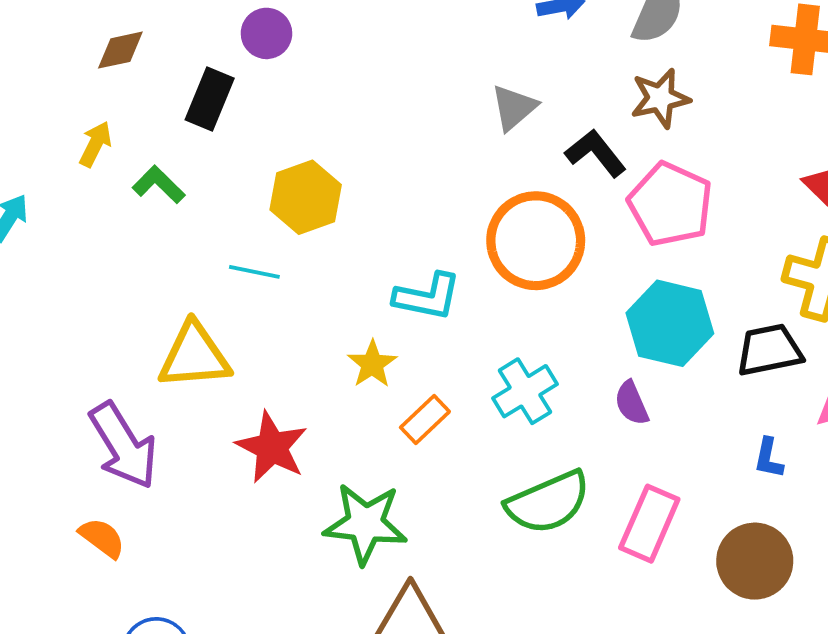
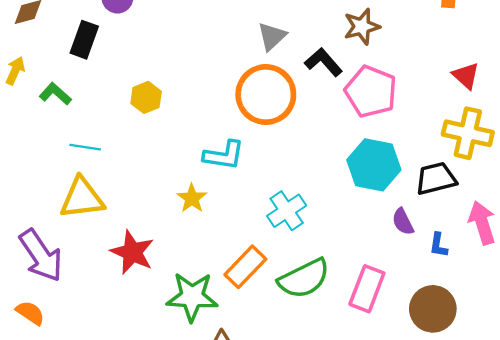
yellow hexagon: (306, 197) -> (146, 97), size x0.7
orange circle: (536, 241) -> (266, 95), moved
cyan line: (254, 272) -> (85, 147), moved
purple semicircle: (632, 403) -> (403, 222), moved
orange rectangle: (425, 419) -> (245, 267), moved, size x1.4

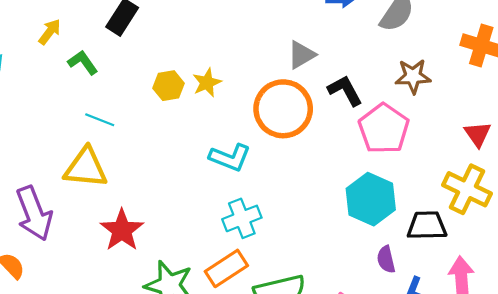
brown star: (362, 27) -> (413, 76), moved
yellow star: (192, 198) -> (207, 83), moved
cyan cross: (287, 211) -> (242, 218), moved

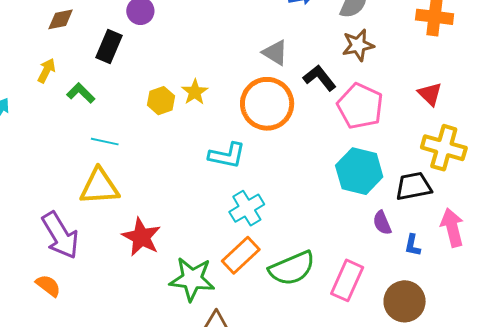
gray triangle: (301, 55) -> (275, 53), turned -48
brown star: (413, 76) -> (358, 45), moved
red triangle: (478, 134) -> (430, 94), moved

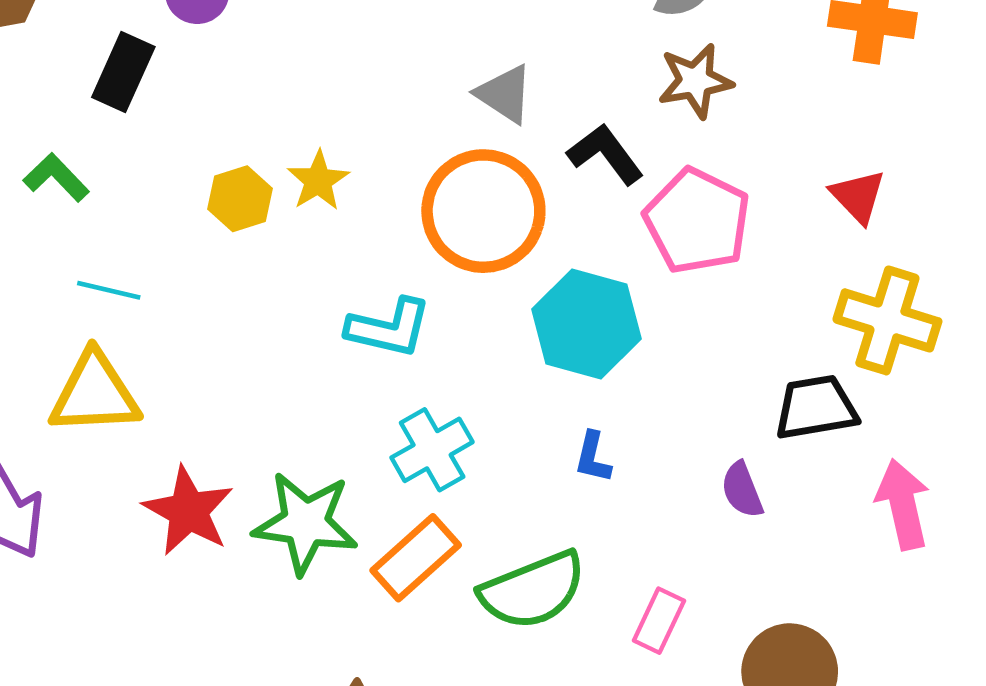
cyan hexagon: (359, 171) -> (586, 324), moved
blue L-shape: (413, 245) -> (593, 457), moved
green star: (192, 279) -> (305, 523), moved
pink rectangle: (347, 280) -> (659, 621), size x0.7

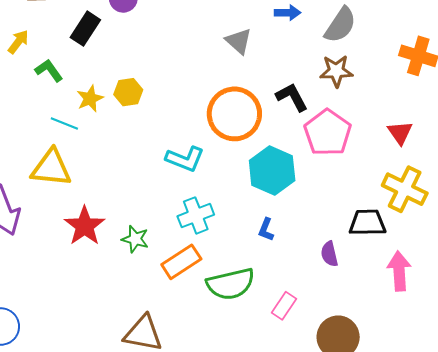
gray triangle: (505, 94) -> (239, 41), moved
yellow star: (318, 181) -> (90, 99), moved
green star: (305, 523) -> (135, 239), size x0.6

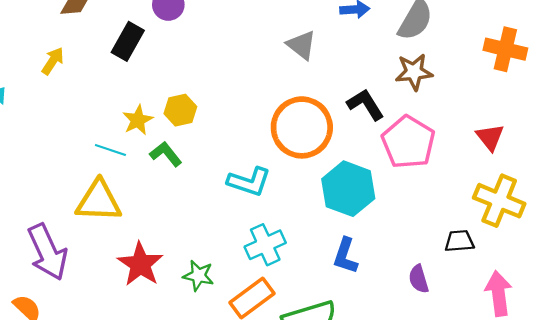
green L-shape: (49, 70) -> (166, 154), moved
black trapezoid: (367, 223) -> (459, 241), size x0.7
blue L-shape: (266, 230) -> (345, 256), size x1.4

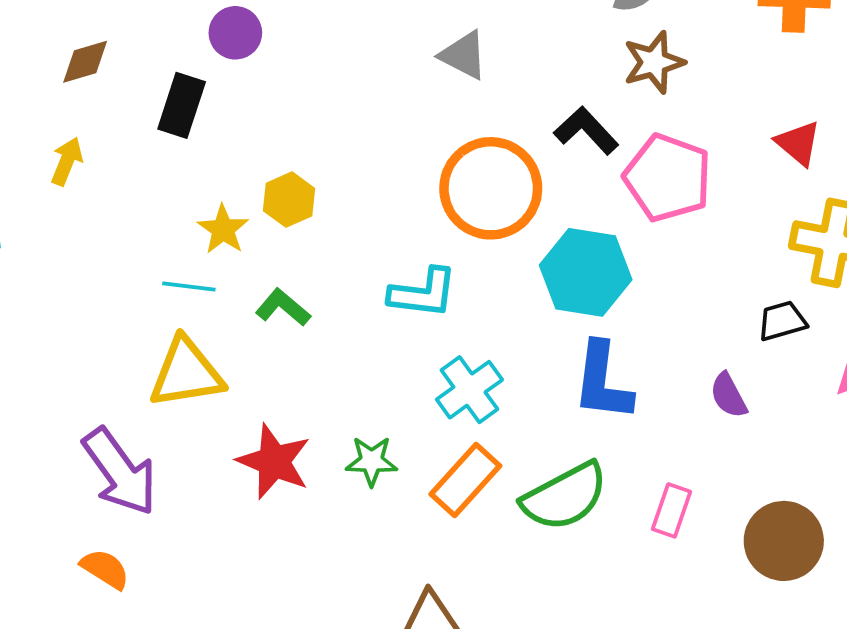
green L-shape: (166, 154) -> (283, 307), moved
blue L-shape: (345, 256) -> (603, 382), size x1.4

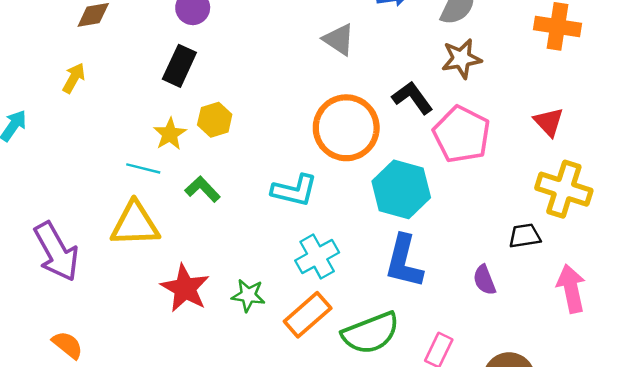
black rectangle: (182, 105) -> (179, 66), moved
purple arrow: (120, 472) -> (56, 252), moved

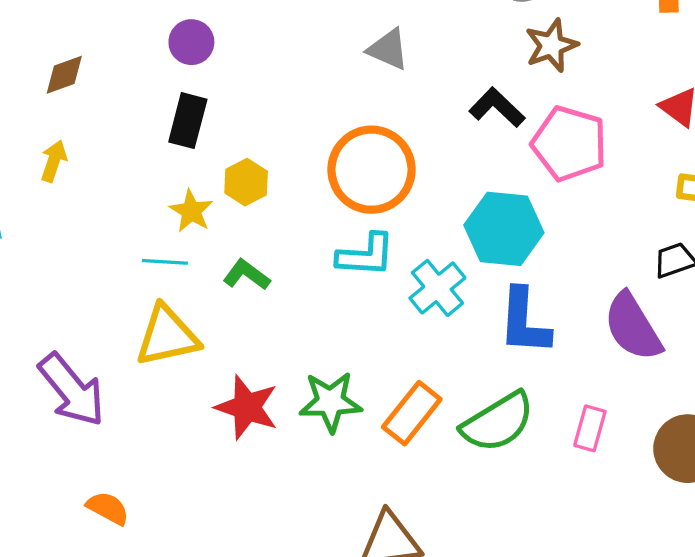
orange circle: (346, 128) -> (372, 170), moved
cyan cross: (317, 257) -> (437, 288), moved
purple semicircle: (484, 280) -> (633, 327), size x1.8
green star: (248, 295) -> (330, 402), size x1.4

